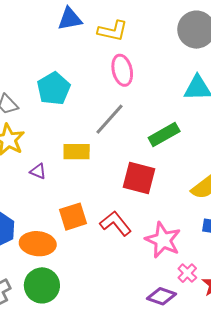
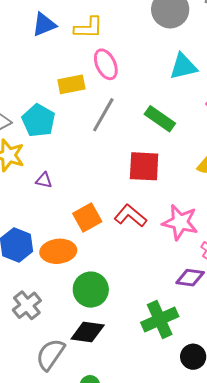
cyan pentagon: (54, 88) -> (39, 121), moved
green rectangle: (164, 134) -> (160, 119), turned 76
yellow rectangle: (77, 152) -> (71, 84), moved
green circle: (42, 285) -> (91, 290), moved

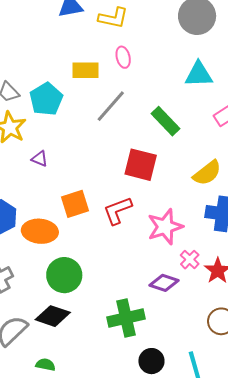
pink ellipse: (106, 64) -> (123, 57), size x0.7
red L-shape: (130, 216) -> (118, 210), turned -72
pink star: (180, 222) -> (165, 227), turned 30

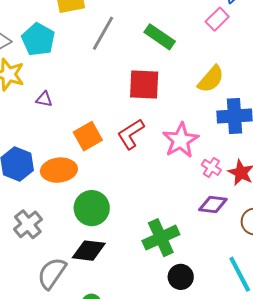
purple diamond: (164, 283) -> (213, 204), moved
black circle: (151, 361) -> (181, 277), moved

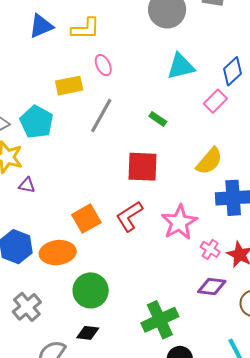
green rectangle: (160, 37) -> (158, 119), size x0.6
purple triangle: (44, 99) -> (27, 185), moved
black diamond: (89, 251) -> (88, 333), size x0.7

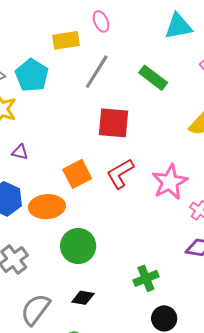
green rectangle: (158, 119) -> (153, 78), size x1.6
red square: (143, 167) -> (113, 123), moved
purple triangle: (27, 185) -> (20, 152), moved
green cross: (160, 320) -> (146, 278), size x0.7
black diamond: (88, 333) -> (83, 298), moved

